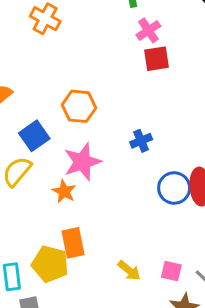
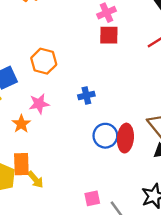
pink star: (82, 162) -> (39, 104), size x0.7
yellow arrow: (129, 271) -> (36, 179), moved
pink square: (171, 271) -> (92, 198), turned -35

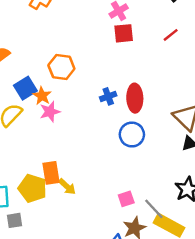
pink star: (39, 104) -> (50, 112), moved
orange star: (21, 124) -> (42, 96), moved
red ellipse: (125, 138) -> (135, 98), moved

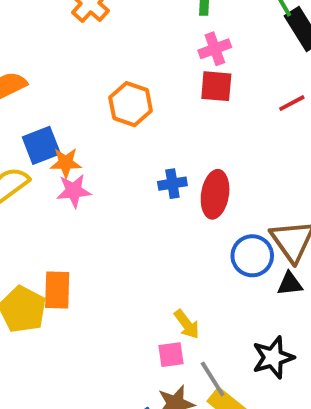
orange hexagon: (61, 67) -> (131, 104), moved
orange star: (42, 96) -> (66, 163), turned 30
blue circle: (132, 135) -> (252, 256), moved
yellow arrow: (67, 187) -> (187, 324), moved

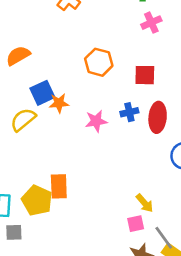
red square: (216, 86) -> (145, 75), moved
pink star: (74, 191) -> (96, 121), moved

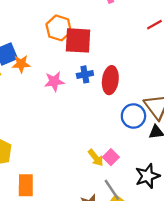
red square: (145, 75) -> (78, 40), moved, size x1.4
orange rectangle: (59, 186) -> (26, 185), moved
pink square: (136, 224) -> (111, 157), moved, turned -35

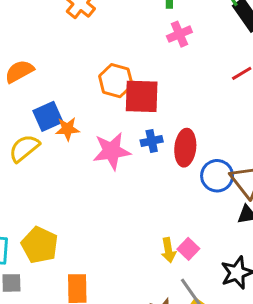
pink star: (54, 81) -> (112, 151), size x1.4
blue circle: (133, 116) -> (217, 176), moved
yellow arrow: (96, 158) -> (168, 250), turned 30

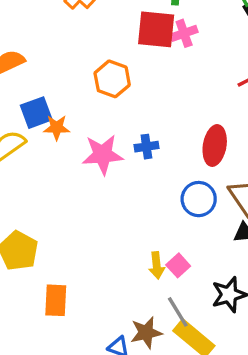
red square: (142, 96) -> (156, 29), moved
red ellipse: (185, 148) -> (215, 146), moved
blue circle: (217, 176) -> (199, 199), moved

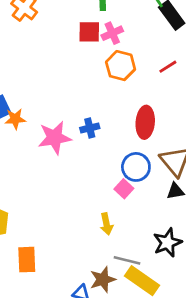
red square: (156, 29) -> (89, 32), size x0.7
orange hexagon: (112, 79) -> (121, 66), moved
pink square: (178, 265) -> (124, 189), moved
gray line: (178, 312) -> (127, 260), turned -40

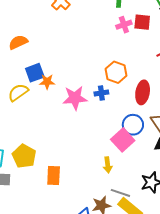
red square: (89, 32) -> (142, 22), moved
orange hexagon: (121, 66) -> (116, 72), moved
pink square: (124, 189) -> (123, 140), size x1.6
orange rectangle: (27, 260) -> (54, 176), moved

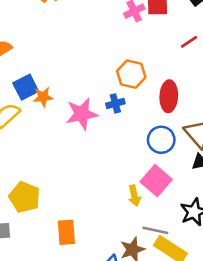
pink square: (123, 140) -> (156, 181), moved
orange rectangle: (54, 176) -> (66, 232), moved

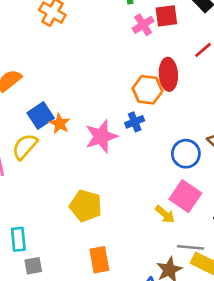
red ellipse: (169, 96) -> (168, 74), moved
orange star: (43, 97) -> (60, 124), turned -30
yellow arrow: (134, 196) -> (165, 214), turned -30
yellow pentagon: (24, 197) -> (86, 206), moved

